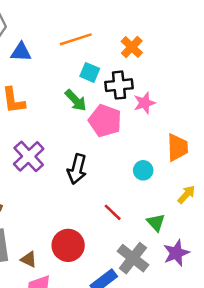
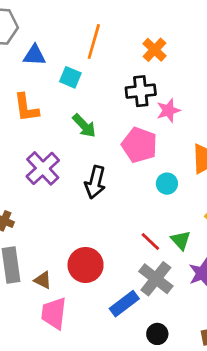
orange line: (76, 39) -> (94, 41), turned -56
cyan square: (90, 72) -> (70, 77), moved
green arrow: (76, 100) -> (84, 126), moved
pink pentagon: (105, 121) -> (139, 145), moved
red line: (113, 212) -> (150, 242), moved

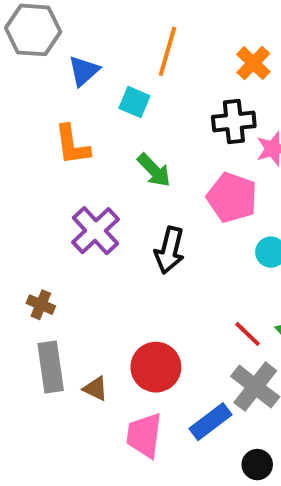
blue triangle: (34, 55) -> (84, 71), turned -45
pink trapezoid: (54, 313) -> (144, 435), moved

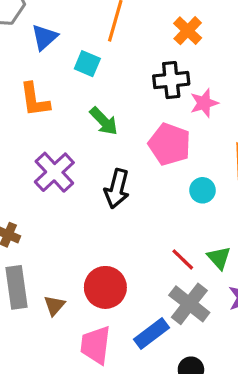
brown triangle: (95, 389) -> (54, 306), turned 45

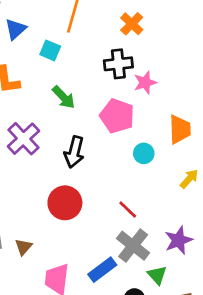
green triangle: (219, 258) -> (157, 275), moved
red circle: (105, 287) -> (65, 203), moved

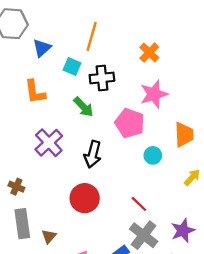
orange cross: (132, 24) -> (149, 53), moved
black cross: (118, 64) -> (102, 78), moved
pink star: (145, 83) -> (154, 94), size x1.4

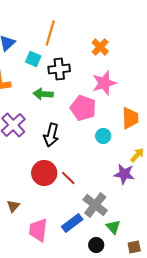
green arrow: (83, 107) -> (43, 94), turned 138
red line: (139, 204) -> (68, 178), moved
purple star: (183, 231) -> (124, 174), moved, turned 30

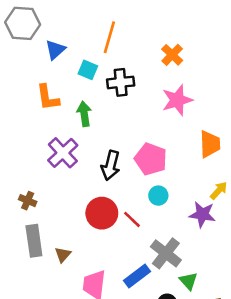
green arrow: (43, 94) -> (84, 114), moved, turned 78
pink pentagon: (83, 108) -> (151, 159), moved
cyan circle: (103, 136) -> (158, 196), moved

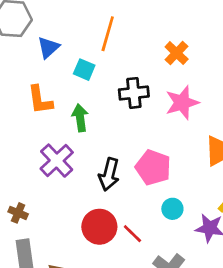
black cross: (121, 82) -> (134, 93), moved
cyan circle: (158, 196) -> (172, 209), moved

